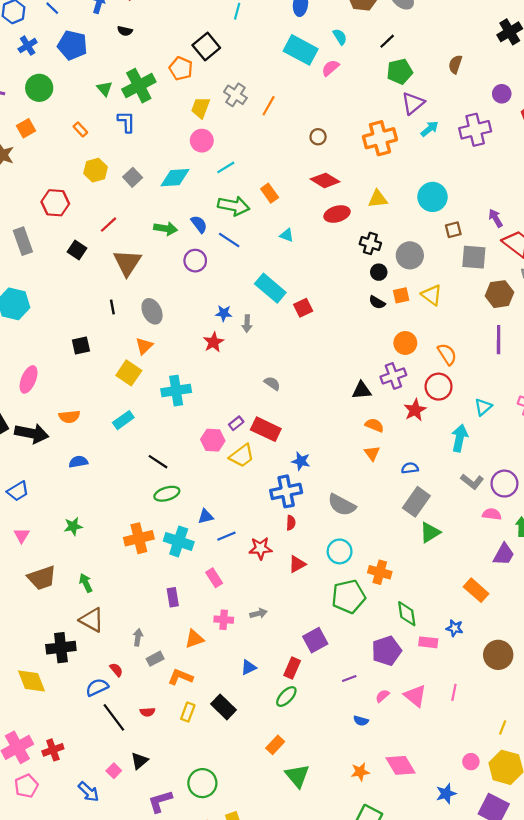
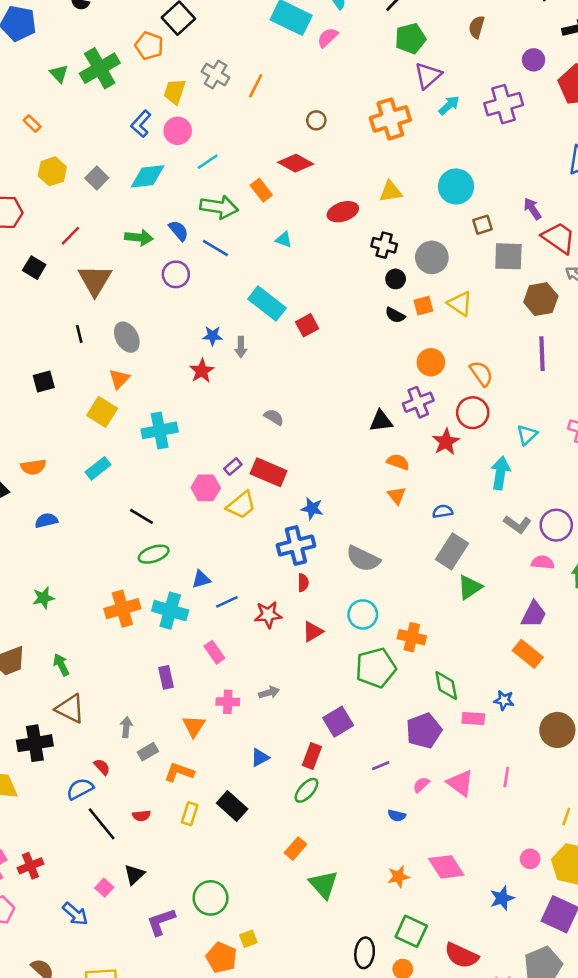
blue L-shape: (126, 122) -> (141, 124), moved, turned -135
red diamond: (325, 180) -> (296, 163), moved
purple trapezoid: (504, 554) -> (534, 614), moved
orange triangle: (194, 639) -> (194, 726), turned -36

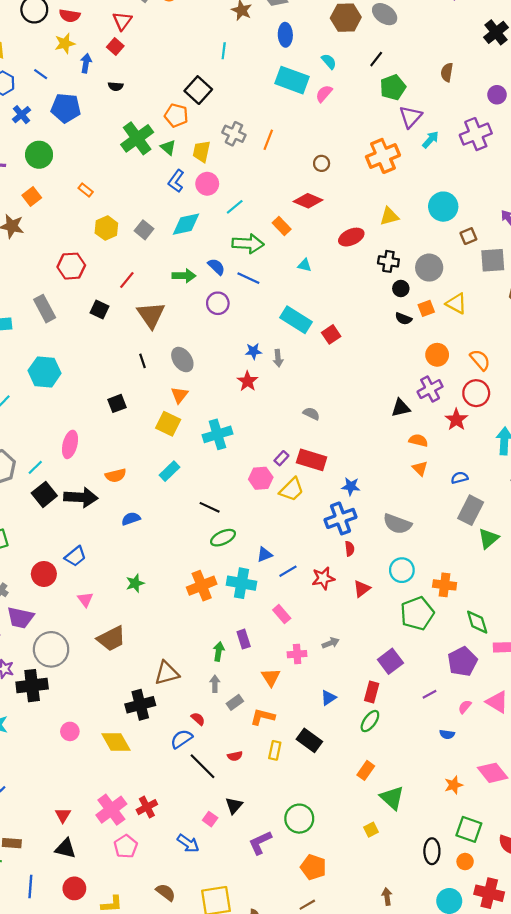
green triangle: (59, 74) -> (168, 148), moved
green arrow: (61, 665) -> (219, 652), moved, turned 42
brown triangle: (70, 709) -> (167, 673), turned -36
yellow square: (248, 939) -> (371, 830), moved

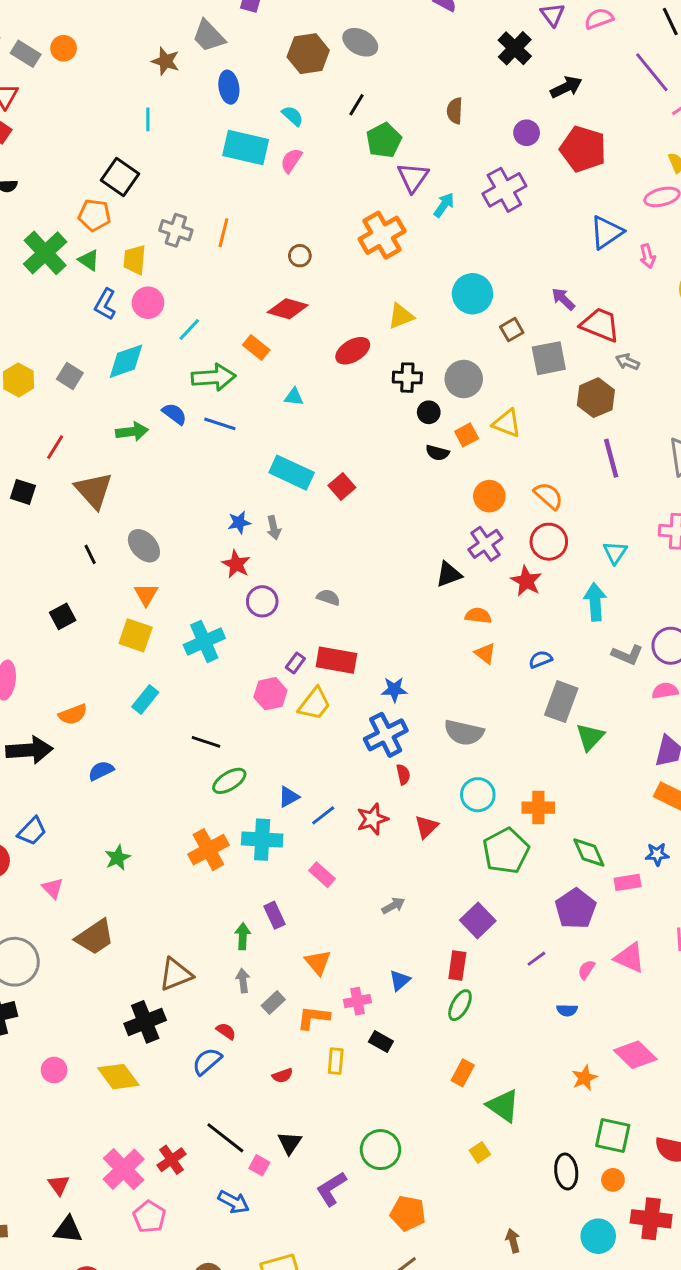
purple circle: (218, 303) -> (262, 601), moved
pink cross: (297, 654) -> (357, 1001), moved
black rectangle: (309, 740) -> (381, 1042), size x0.7
black line: (202, 766) -> (225, 1138), moved

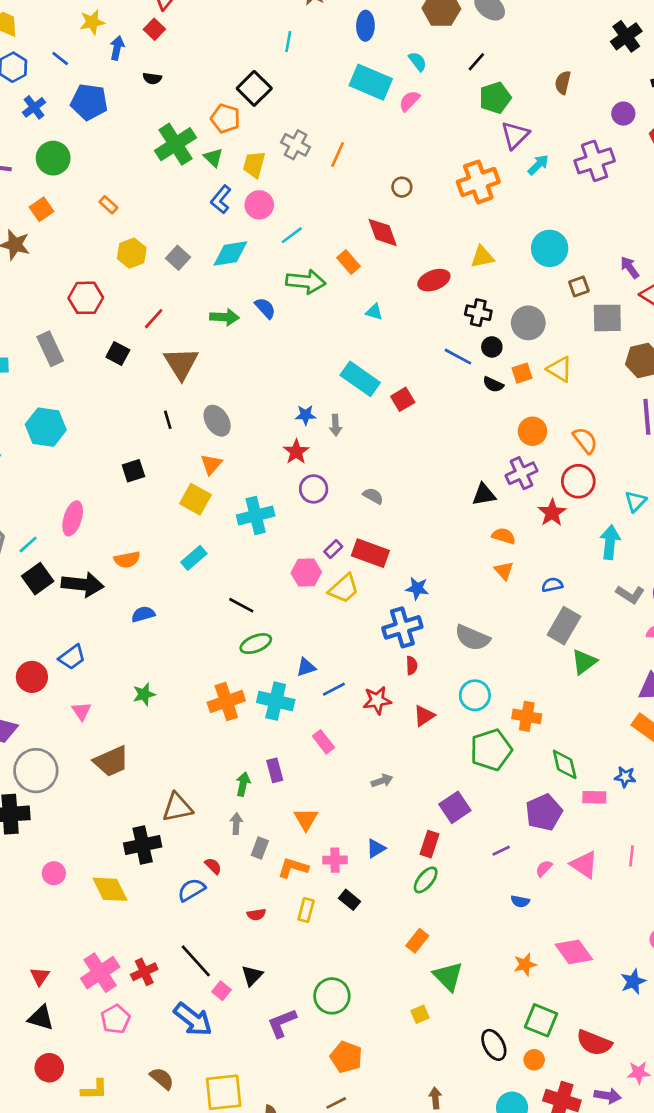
red diamond: (288, 309) -> (383, 232), turned 44
blue line: (220, 424) -> (458, 357), moved
gray rectangle: (273, 1003) -> (260, 848), turned -36
black ellipse: (566, 1171) -> (494, 1045), turned -32
blue arrow: (234, 1202) -> (193, 1019), size x1.4

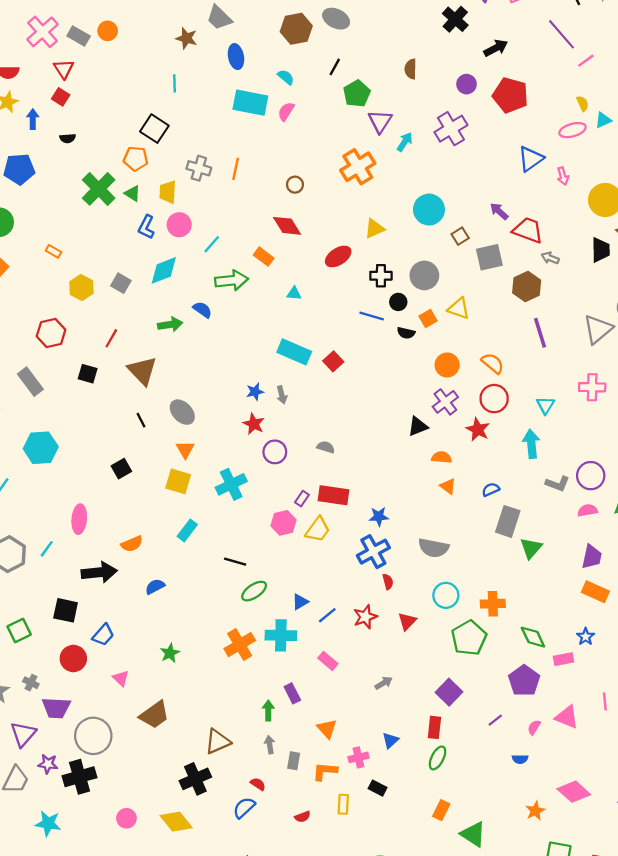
black square: (38, 579) -> (66, 610), moved, turned -30
blue star: (625, 777) -> (586, 637), turned -30

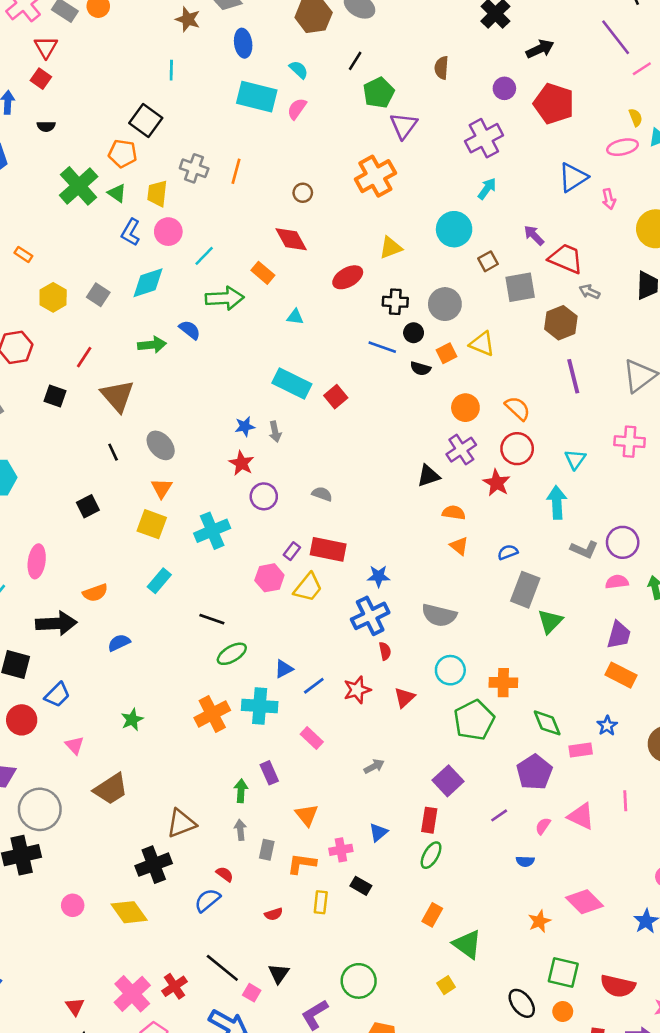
cyan arrow: (405, 142) -> (487, 189), moved

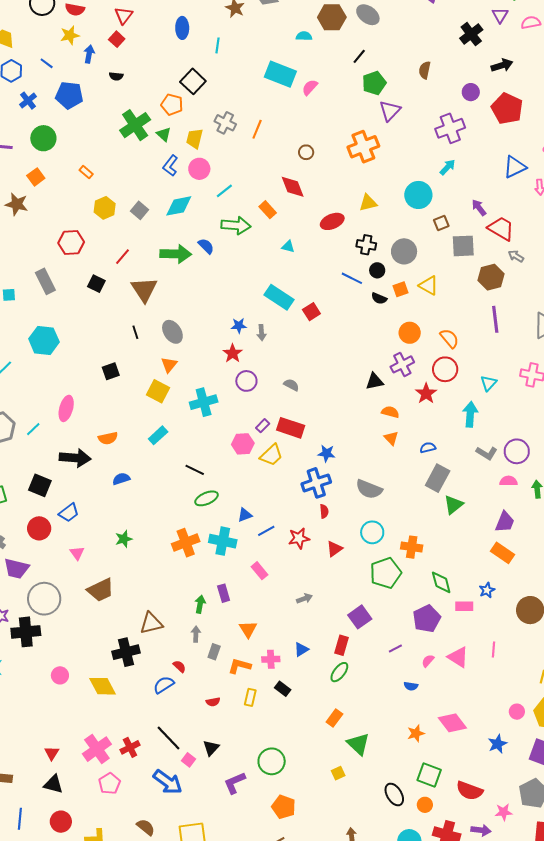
blue ellipse: (243, 43) -> (182, 28), moved
cyan semicircle: (299, 70) -> (304, 36), moved, turned -49
green arrow: (152, 345) -> (176, 254), size x1.4

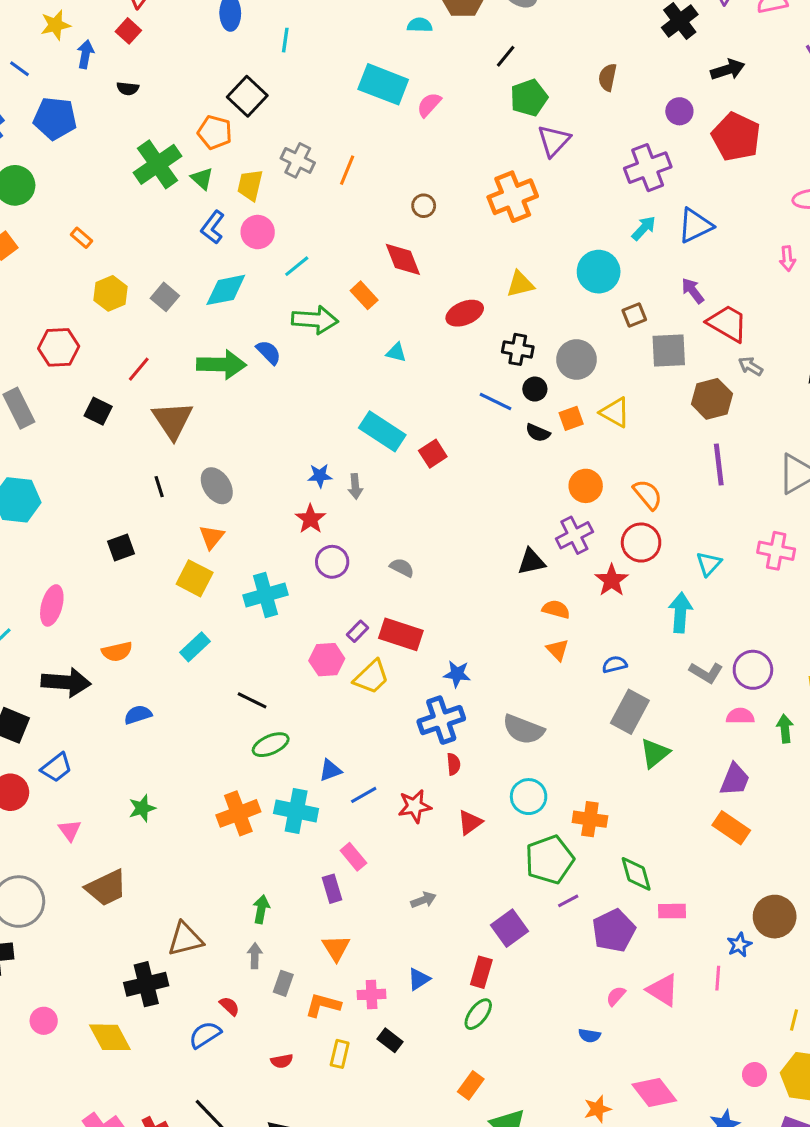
blue triangle: (515, 167) -> (695, 226), moved
blue star: (487, 590) -> (739, 945), moved
purple rectangle: (224, 593) -> (332, 889), moved
purple line: (395, 648) -> (568, 901), moved

